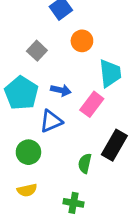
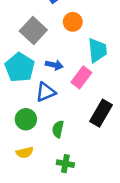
gray square: (37, 51) -> (33, 30), size x1.5
green semicircle: (85, 163) -> (58, 129), moved

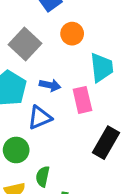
pink rectangle: (81, 77) -> (82, 100), turned -50
green semicircle: (58, 129) -> (43, 176), moved

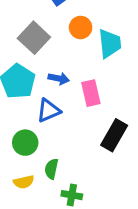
cyan trapezoid: (102, 68) -> (110, 44), moved

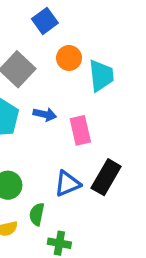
blue triangle: (49, 111) -> (67, 184), moved

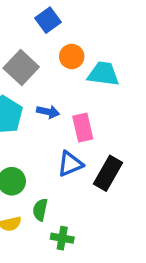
cyan trapezoid: (101, 76) -> (103, 74), turned -76
blue triangle: (67, 184) -> (70, 164), moved

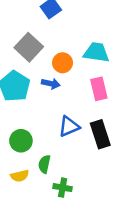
orange circle: (72, 57) -> (63, 63), moved
pink rectangle: (83, 128) -> (99, 89), moved
black rectangle: (108, 173) -> (100, 134), turned -48

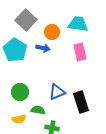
blue triangle: (69, 126) -> (57, 92), moved
black rectangle: (100, 134) -> (81, 102), moved
green semicircle: (44, 164) -> (38, 110), turned 88

